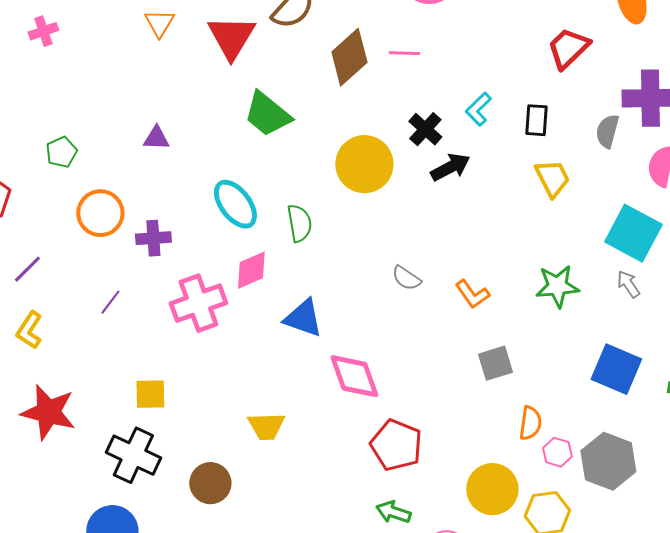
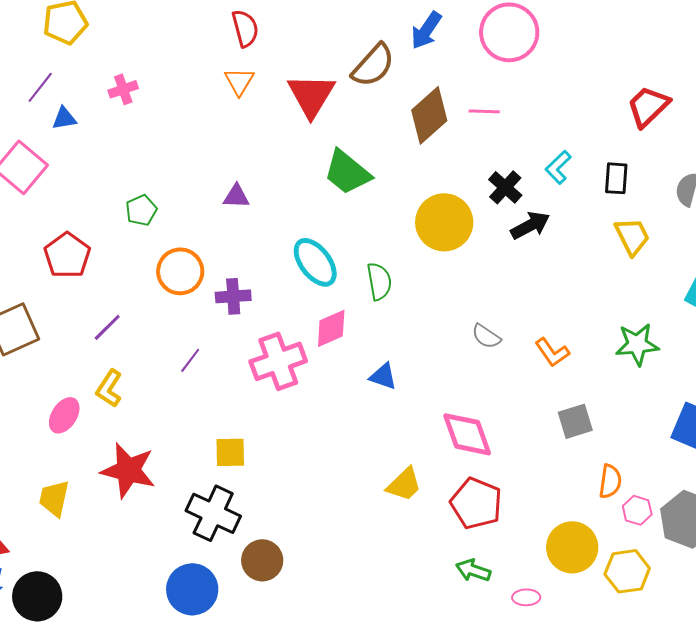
blue triangle: (303, 318) -> (383, 376), size x0.7
pink diamond: (354, 376) -> (467, 434), moved
yellow trapezoid: (266, 426) -> (404, 484), moved, turned -42
brown circle: (210, 483) -> (262, 560), moved

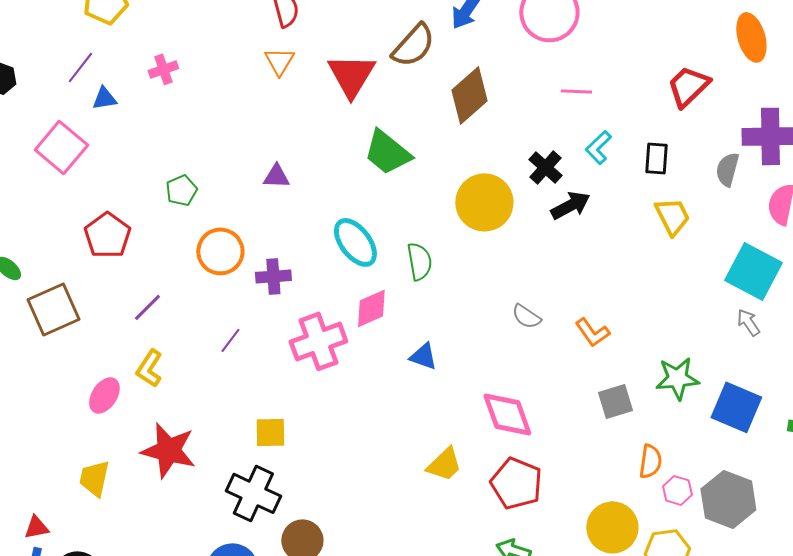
pink line: (484, 111) -> (576, 91), moved
green star: (637, 344) -> (677, 378), moved

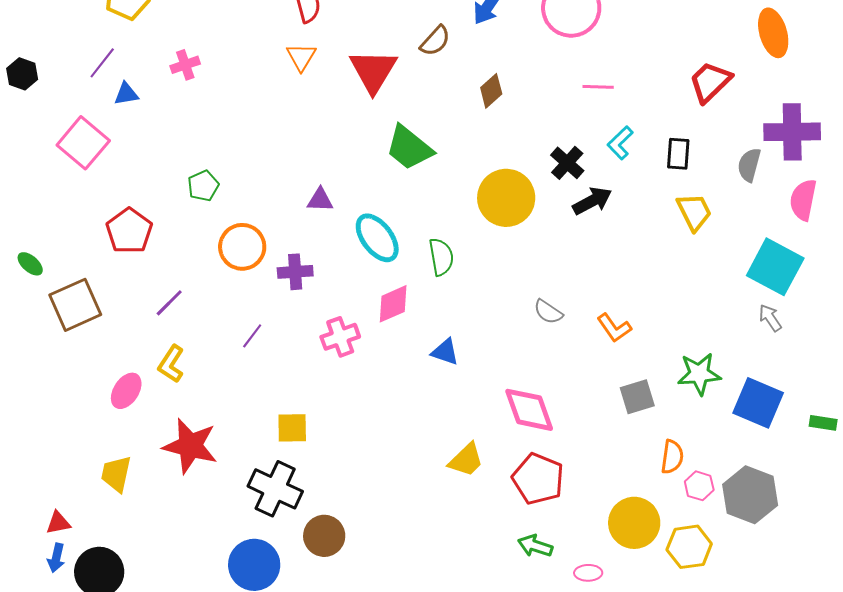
brown semicircle: (413, 45) -> (435, 41), size x0.7
brown diamond: (469, 95) -> (491, 91), size x0.6
purple triangle: (276, 176) -> (320, 200), moved
pink cross: (318, 341) -> (340, 337), size x0.7

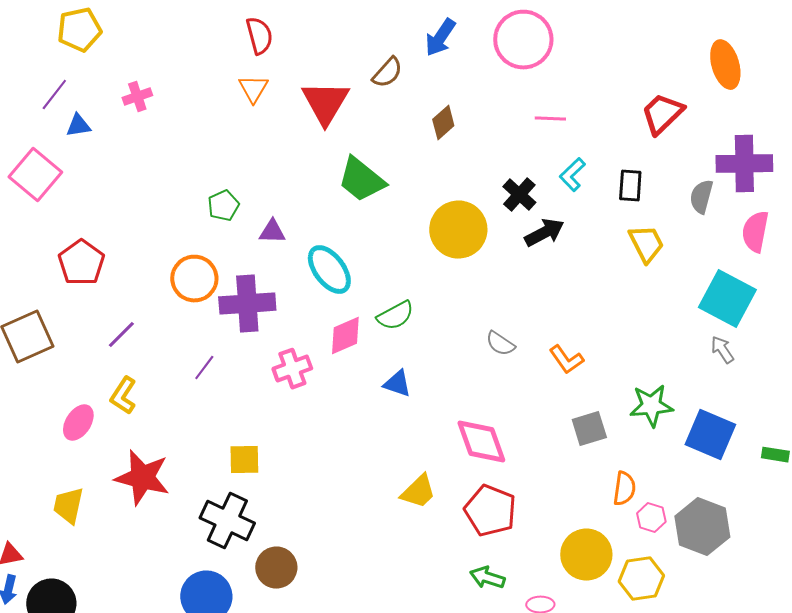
green pentagon: (203, 186) -> (223, 206), moved
green semicircle: (441, 257) -> (395, 316), moved, turned 72
purple cross: (295, 272) -> (247, 304), size x1.6

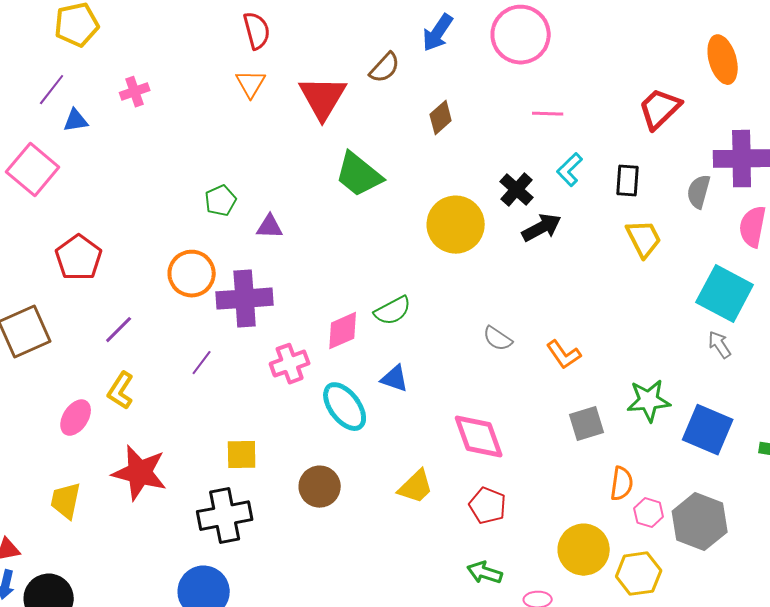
cyan ellipse: (329, 270) -> (345, 407), moved
red pentagon: (490, 511) -> (488, 506), size x0.7
black cross: (227, 521) -> (225, 516), turned -36
brown circle: (276, 568) -> (320, 487), moved

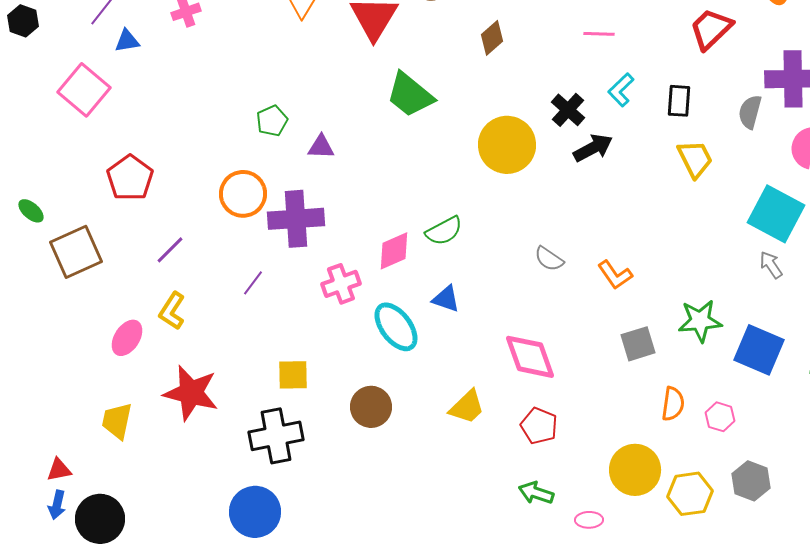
pink hexagon: (649, 513) -> (720, 417), moved
gray hexagon: (700, 522) -> (751, 481), moved, size x0.7

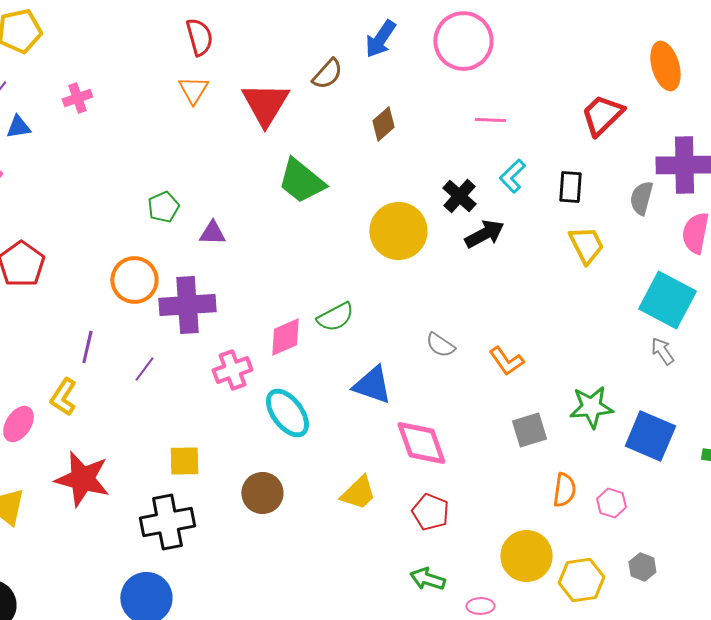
purple line: (170, 250) -> (87, 347), moved, turned -32
blue triangle: (446, 299) -> (372, 385), moved, size x1.4
gray hexagon: (751, 481) -> (642, 567), size x0.7

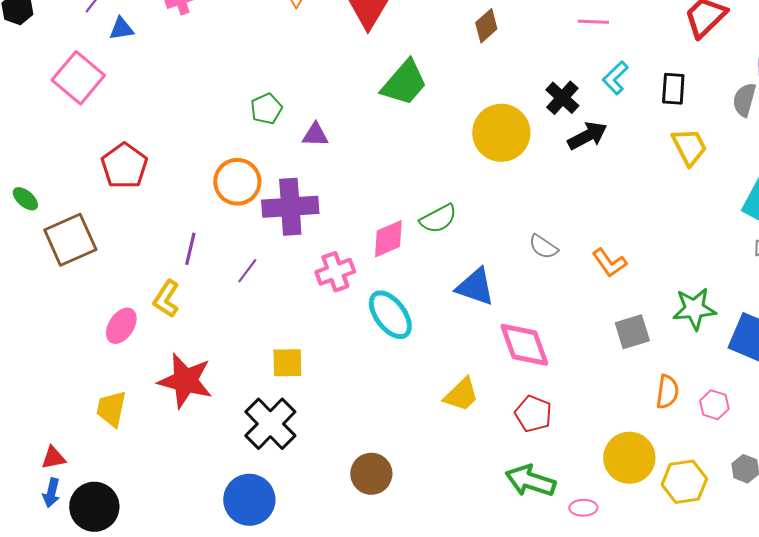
green trapezoid: (301, 181) -> (404, 83), turned -88
brown circle: (262, 493) -> (371, 474), moved
black cross: (167, 522) -> (270, 424), turned -34
green arrow: (427, 579) -> (530, 481), size x1.4

